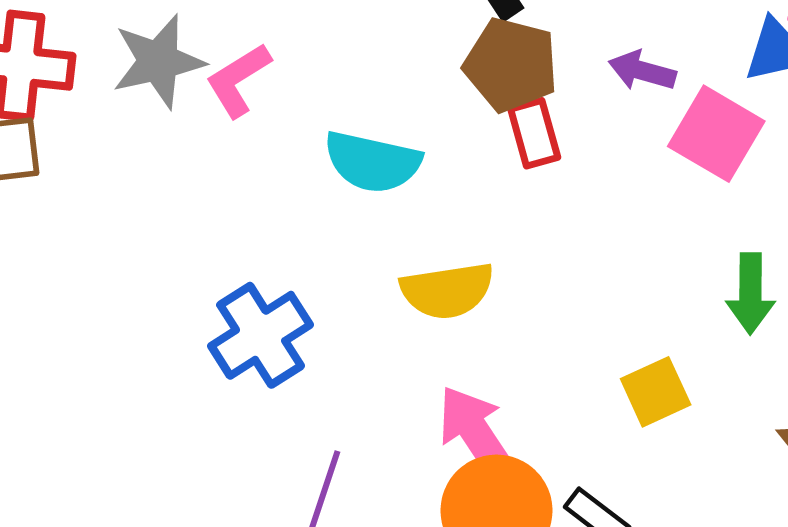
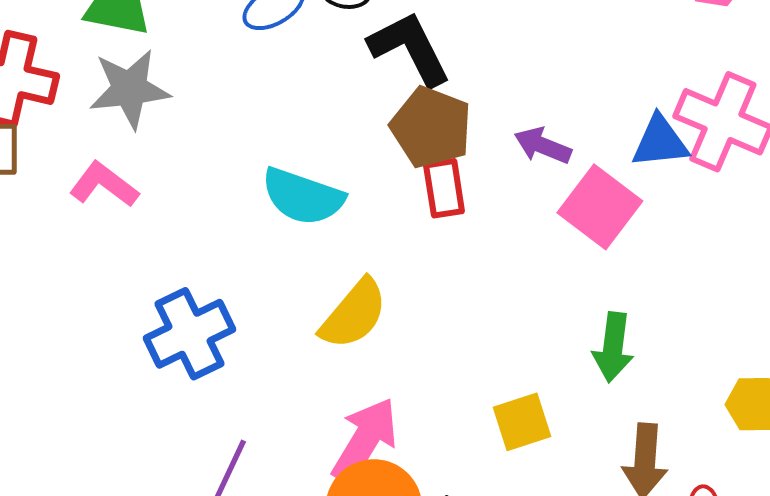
pink L-shape: (238, 80) -> (104, 185), moved, turned 62
yellow semicircle: (447, 291) -> (354, 314), turned -48
pink arrow: (477, 434) -> (365, 440), turned 58

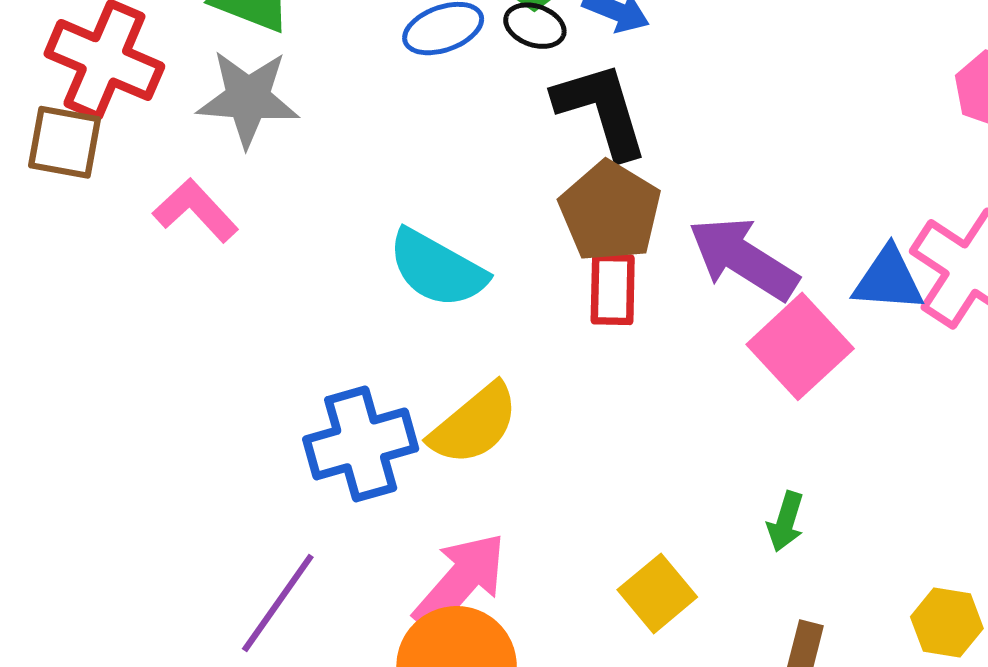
purple arrow: (543, 146) -> (743, 259), size x1.6
blue cross: (190, 334) -> (361, 444), moved
green arrow: (613, 347) -> (786, 522), size x0.7
yellow square: (522, 422) -> (657, 593), turned -32

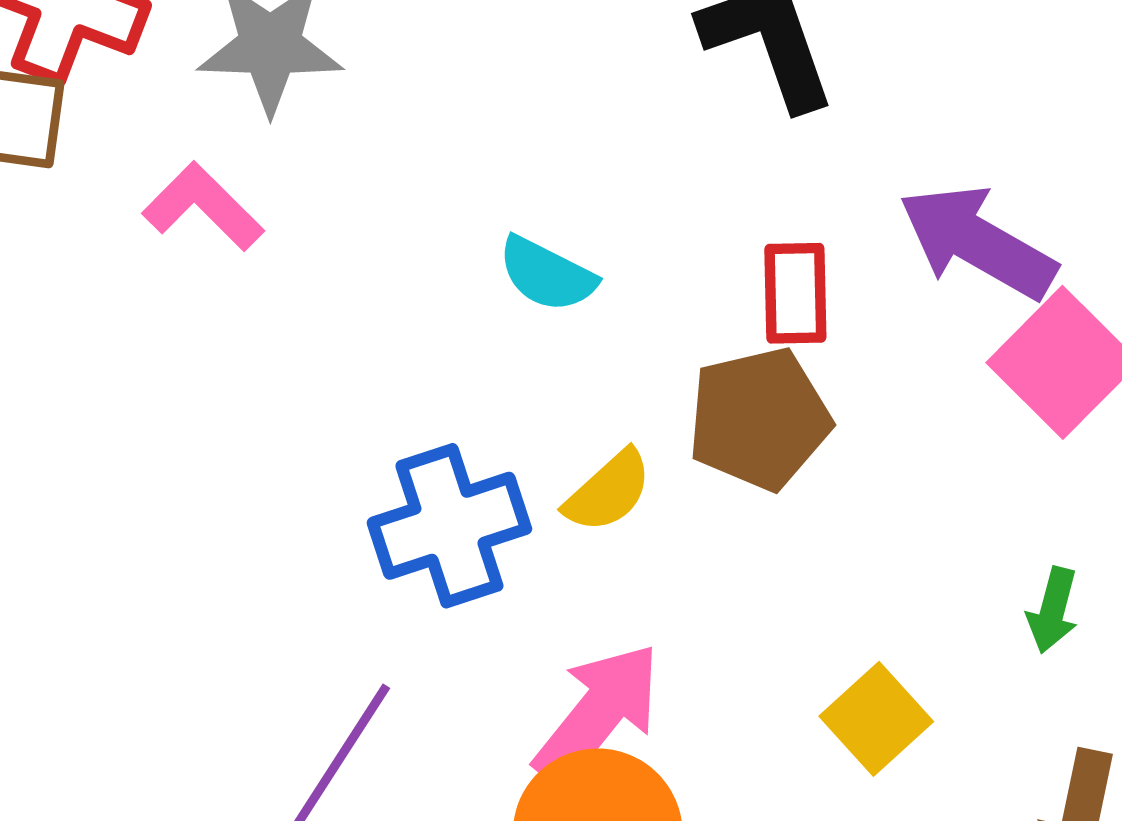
brown pentagon: (610, 212) -> (759, 419), moved, turned 30
cyan semicircle: (437, 269) -> (547, 274), size x0.7
yellow semicircle: (474, 424) -> (608, 491), size x0.7

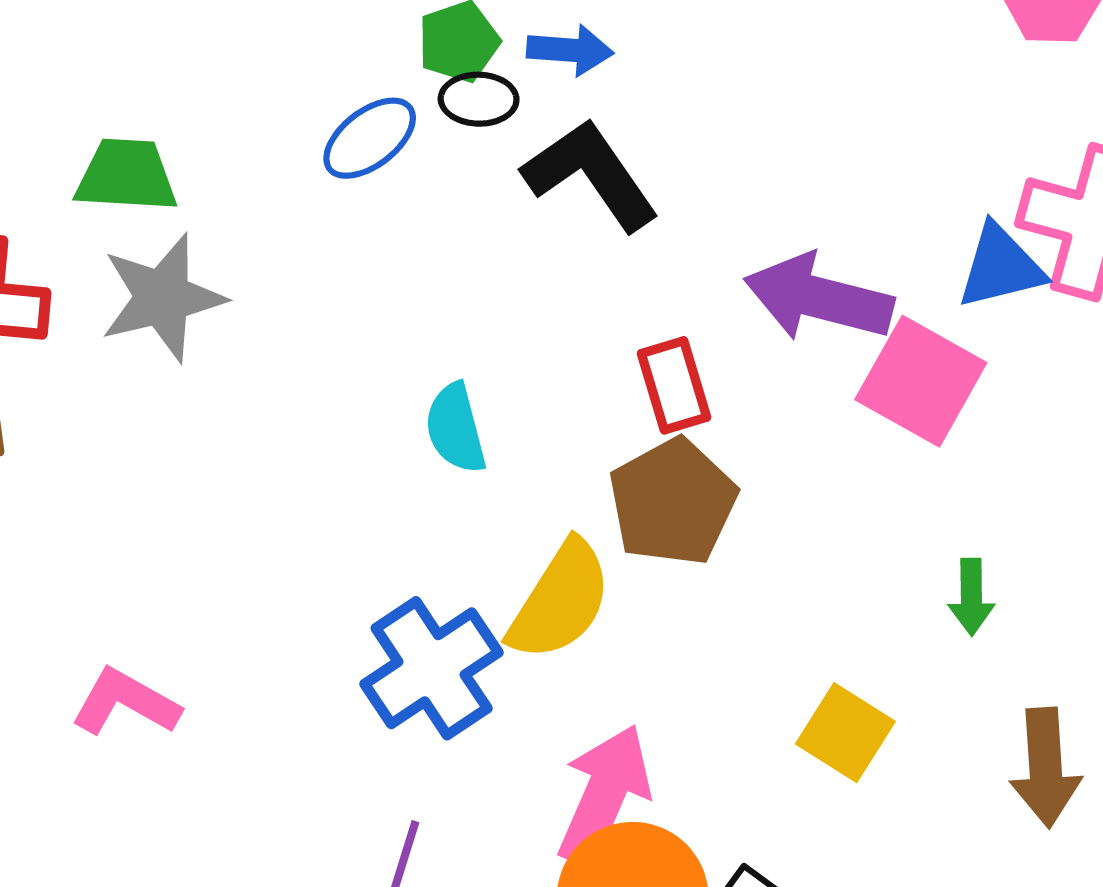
pink L-shape: (203, 207) -> (125, 702), moved
cyan semicircle: (547, 274) -> (456, 428), turned 64
yellow semicircle: (608, 491) -> (560, 601), size x1.5

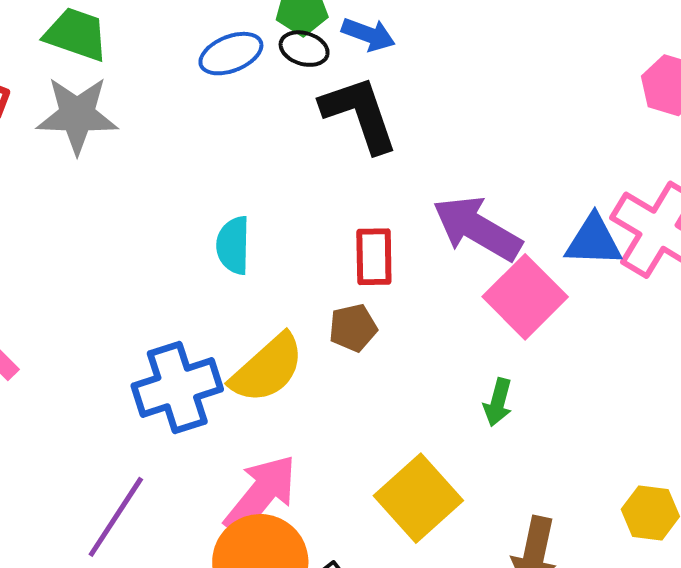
brown pentagon: (673, 502) -> (353, 328), size x0.6
green arrow: (971, 597) -> (498, 402), moved
yellow square: (845, 733) -> (418, 498), size x1.4

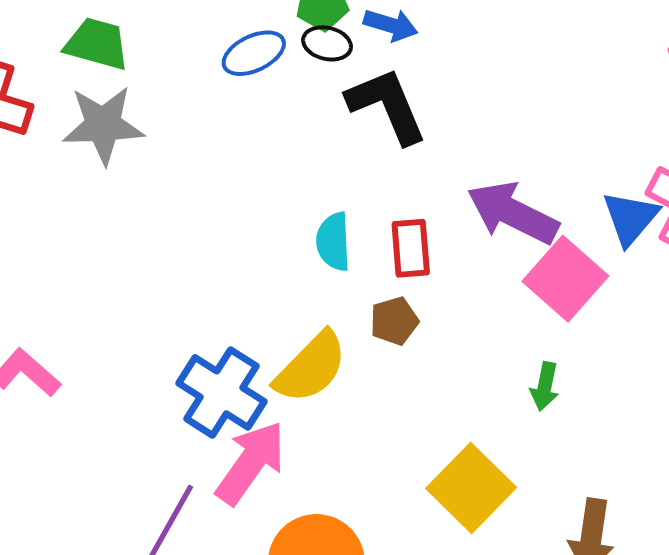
blue triangle: (594, 241) -> (631, 218), turned -48
cyan semicircle: (233, 245) -> (333, 242), moved
blue cross: (177, 388) -> (222, 392), turned -36
pink arrow: (261, 495) -> (251, 463), moved

